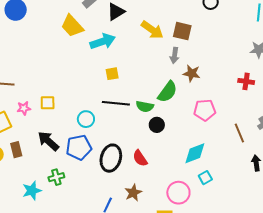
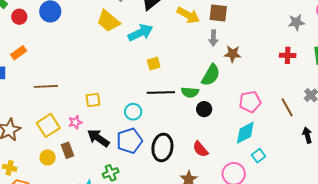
pink star: (24, 108) -> (75, 122), moved
pink pentagon: (205, 110) -> (250, 102), moved
red semicircle: (140, 158) -> (200, 149), moved

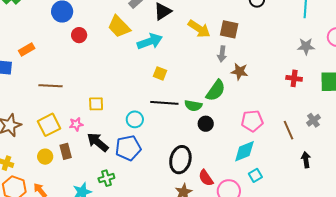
red circle: (19, 17) -> (79, 35), moved
yellow square: (154, 64) -> (160, 73), turned 32
black ellipse: (162, 147) -> (180, 160), moved
red semicircle: (200, 149) -> (206, 178), moved

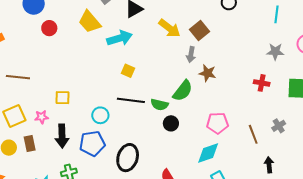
brown square: (229, 29) -> (199, 31), turned 36
black arrow: (98, 142) -> (62, 136), turned -135
black ellipse: (180, 160) -> (128, 158), moved

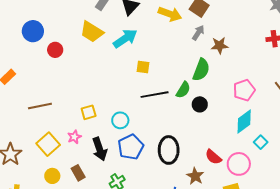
gray arrow: (191, 55) -> (198, 33), turned -140
green semicircle: (159, 105) -> (183, 90), turned -54
cyan circle: (100, 115) -> (120, 120), moved
brown rectangle: (30, 143) -> (78, 173), moved

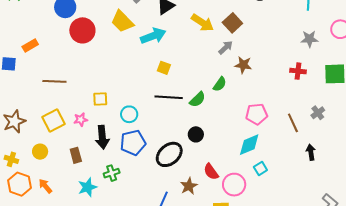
red circle: (55, 50) -> (82, 30), size x1.6
green semicircle: (201, 70) -> (220, 84), size x0.7
black circle: (200, 104) -> (196, 134), moved
black ellipse: (169, 150) -> (169, 154), turned 36
yellow circle: (52, 176) -> (40, 152), moved

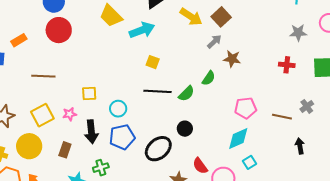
red circle: (82, 30) -> (59, 30), moved
brown line: (293, 123) -> (282, 117), turned -54
yellow circle: (40, 152) -> (29, 146), size x1.6
brown rectangle: (76, 155) -> (65, 150), turned 35

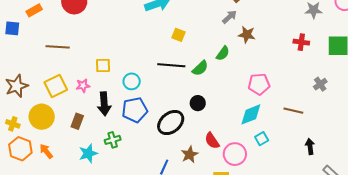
yellow square: (153, 62) -> (178, 35), moved
brown line: (282, 117) -> (293, 111), moved
black arrow: (300, 146) -> (310, 146), moved

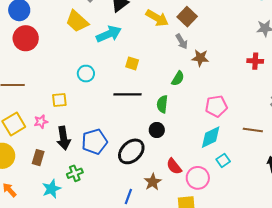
gray arrow: (229, 17) -> (182, 42), turned 105
green semicircle: (200, 68) -> (162, 104), moved, turned 144
cyan circle: (132, 81) -> (86, 74), moved

